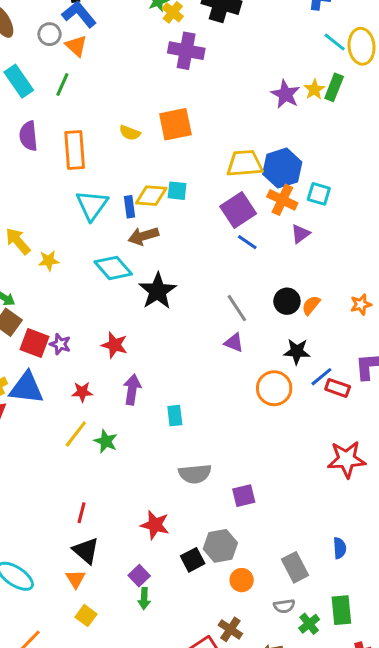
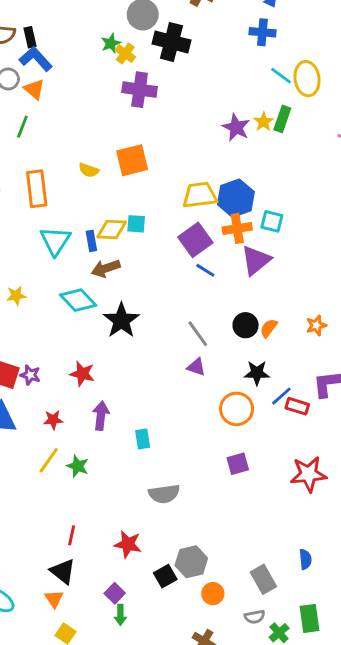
orange cross: (282, 200) -> (237, 228), turned -32
purple triangle: (300, 234) -> (256, 260), size x1.6
purple square: (244, 496) -> (238, 464), moved
red line: (81, 513) -> (72, 535), moved

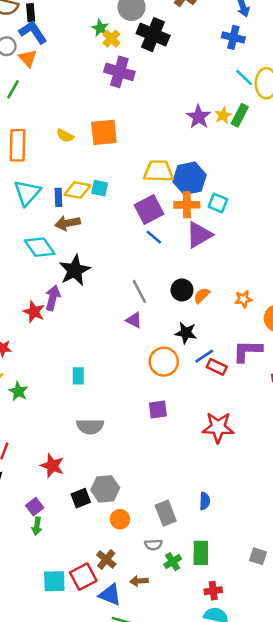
green star: (111, 43) -> (100, 28), turned -30
purple arrow: (101, 416) -> (53, 298), moved

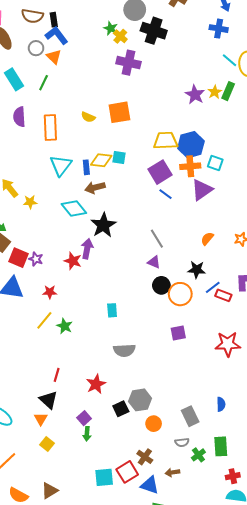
black circle: (182, 290) -> (161, 285), moved
red star: (52, 466) -> (96, 384), turned 30

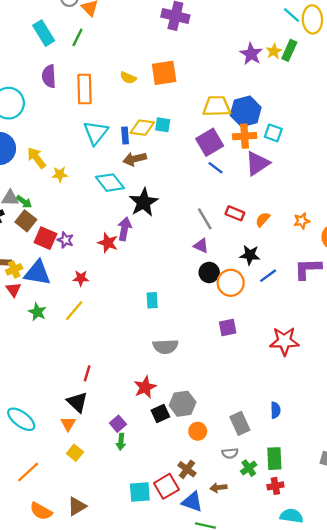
red rectangle: (223, 295) -> (235, 213), moved
green star: (65, 326) -> (37, 312), moved
red star: (96, 384) -> (145, 387), moved
red cross: (233, 476) -> (275, 486), moved

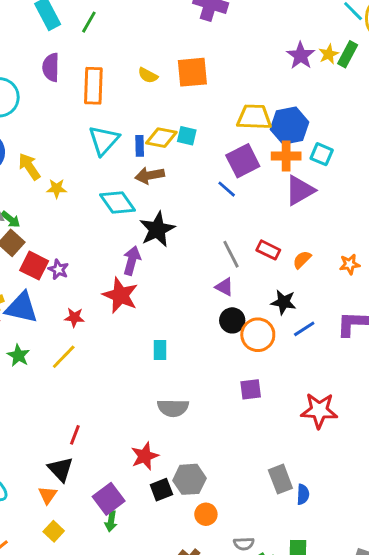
blue line: (216, 168) -> (227, 189), moved
red star: (108, 243) -> (120, 295), moved, size x1.4
gray rectangle: (240, 423) -> (280, 479), moved
purple square: (118, 424) -> (109, 499), size x1.5

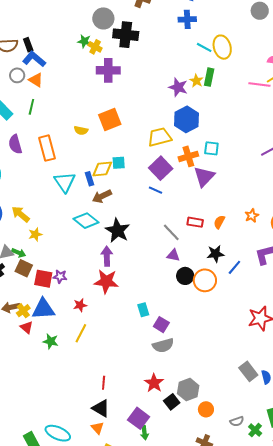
blue hexagon: (289, 126) -> (186, 119), moved
yellow star: (57, 188) -> (35, 234), moved
purple square: (251, 389) -> (161, 325), moved, turned -35

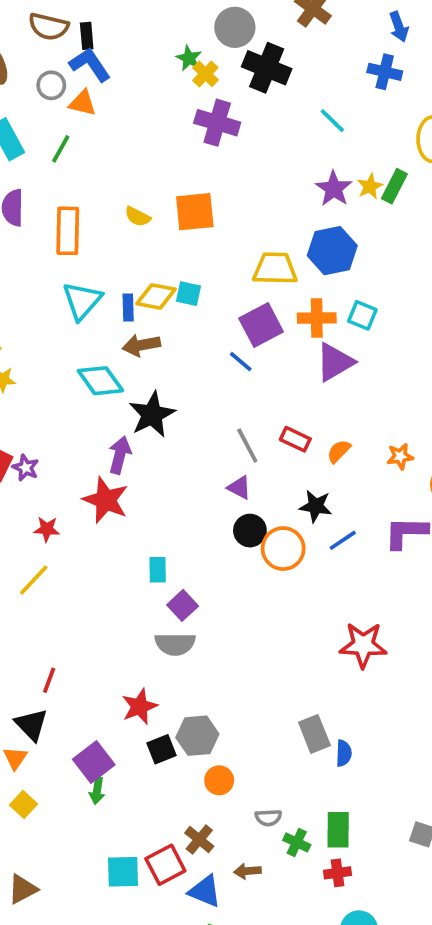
cyan line: (204, 47) -> (332, 121), moved
orange triangle: (36, 80) -> (83, 103), turned -35
green cross: (255, 430) -> (297, 842), turned -32

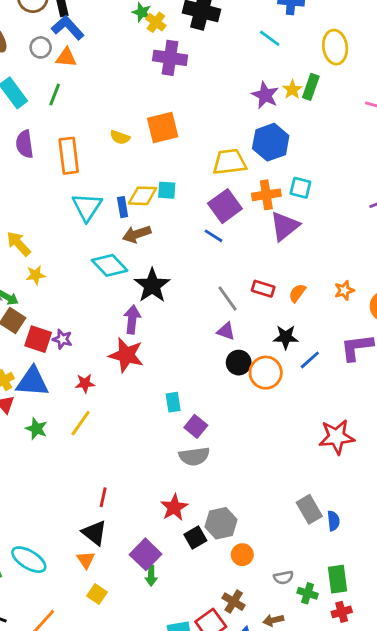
cyan line: (332, 121) -> (270, 38), moved

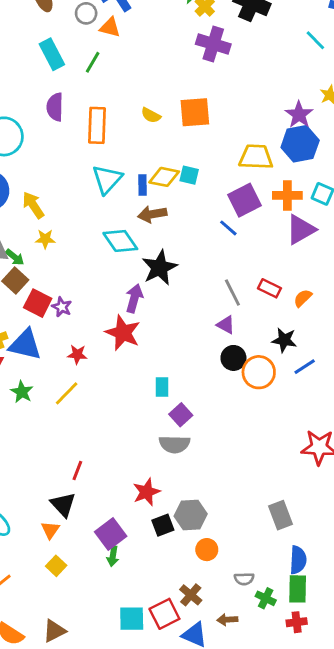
purple star: (265, 95) -> (299, 115), moved
blue semicircle: (333, 521) -> (298, 560), moved, size x1.4

